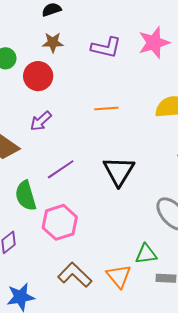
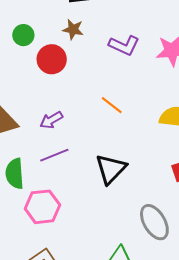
orange line: (106, 108) -> (112, 105), turned 30
purple arrow: (41, 121) -> (51, 120), moved

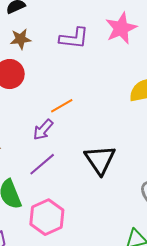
orange line: (112, 105) -> (62, 106), moved, turned -50
purple arrow: (51, 120) -> (43, 130), moved

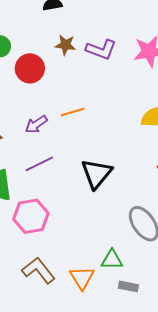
brown star: (21, 39) -> (65, 45), moved
purple arrow: (43, 130) -> (36, 124), moved

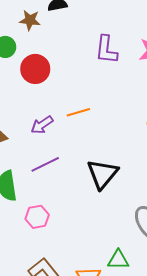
brown star: (65, 45) -> (30, 20), moved
purple L-shape: (101, 50) -> (106, 50), turned 76
pink hexagon: (31, 216) -> (37, 217), size x0.7

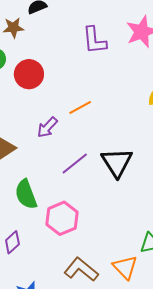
purple line: (45, 164) -> (75, 163), moved
pink hexagon: (37, 217) -> (62, 218), size x1.4

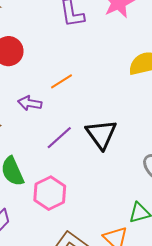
purple arrow: (47, 127) -> (30, 103), turned 60

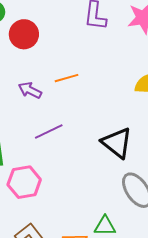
black triangle: (101, 134) -> (117, 143), moved, turned -32

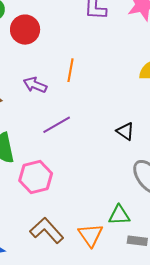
orange line: (66, 78) -> (71, 70), turned -60
black triangle: (117, 143) -> (125, 131), size x0.6

